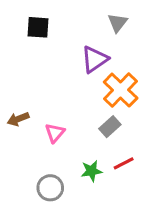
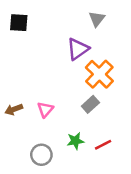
black square: (38, 27) -> (19, 23), moved
brown arrow: (18, 119) -> (14, 109), moved
red line: (124, 163) -> (103, 145), moved

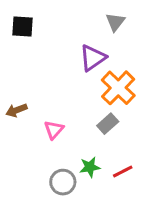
brown arrow: (14, 109) -> (16, 110), moved
gray circle: (41, 155) -> (63, 182), moved

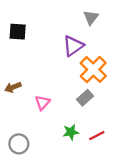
black square: (22, 26) -> (18, 32), moved
gray circle: (63, 182) -> (19, 144), moved

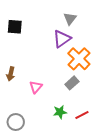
gray triangle: (91, 18) -> (70, 19), moved
brown arrow: (13, 87) -> (11, 74), turned -56

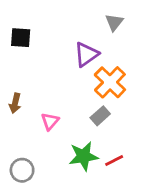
gray triangle: (70, 19) -> (114, 22), moved
green star: (60, 112) -> (83, 156), size x1.5

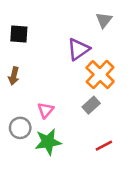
brown arrow: (15, 103) -> (14, 76), moved
green star: (83, 156) -> (48, 142), moved
gray circle: (22, 170) -> (20, 128), moved

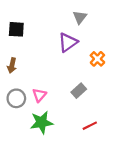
gray triangle: (104, 20) -> (80, 17), moved
orange cross: (100, 75) -> (97, 59), moved, size x0.6
gray circle: (20, 128) -> (16, 98), moved

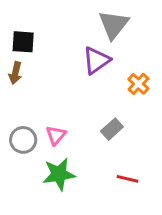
gray triangle: (80, 17) -> (113, 25), size x1.5
brown arrow: (12, 65) -> (15, 73), moved
red line: (90, 126) -> (128, 179), turned 40

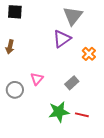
black square: (23, 42) -> (15, 12), moved
pink triangle: (56, 135) -> (37, 79), moved
green star: (59, 174) -> (59, 112), moved

